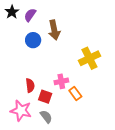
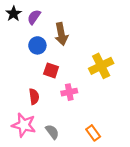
orange rectangle: (75, 94) -> (93, 133), moved
red square: (45, 97) -> (51, 70), moved

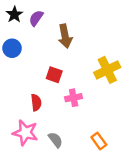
blue circle: (37, 45) -> (12, 48), moved

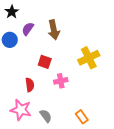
purple semicircle: (36, 18) -> (28, 29), moved

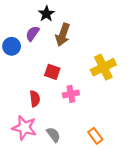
black star: (12, 12) -> (46, 14), moved
brown arrow: (54, 30) -> (63, 35), turned 30

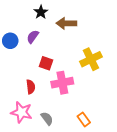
purple semicircle: (32, 33) -> (33, 37), moved
brown arrow: (63, 35) -> (66, 23), moved, turned 72
pink cross: (71, 94) -> (62, 83), size x1.5

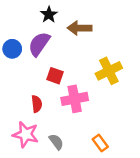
purple semicircle: (33, 37) -> (39, 44), size x1.5

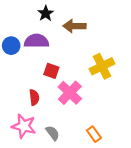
purple semicircle: (39, 44) -> (36, 41), turned 55
pink cross: (75, 99) -> (70, 93), turned -35

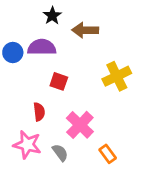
pink cross: (70, 93) -> (80, 125), moved

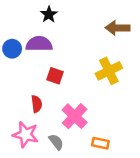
brown arrow: (85, 30) -> (117, 28), moved
orange rectangle: (108, 154) -> (100, 143), turned -42

